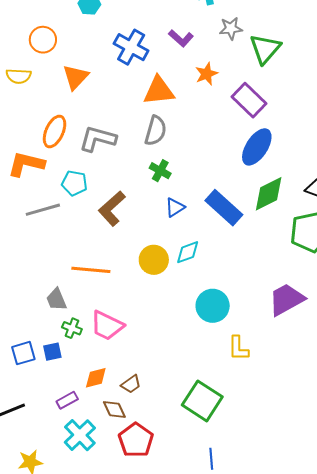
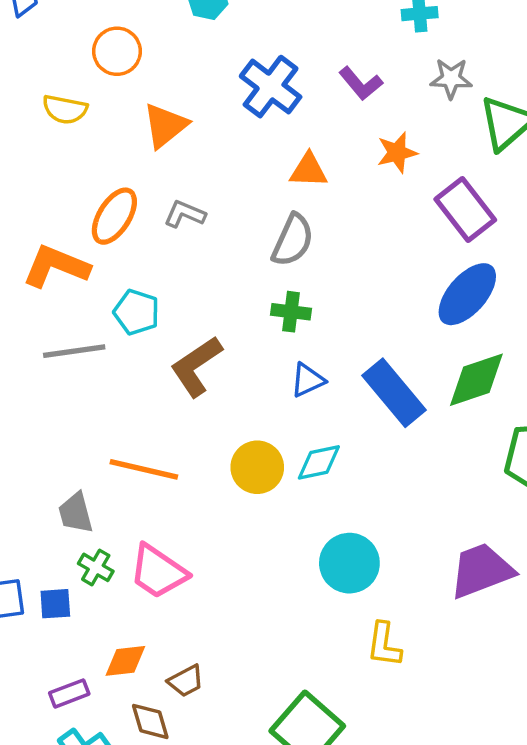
orange triangle: (159, 91) -> (309, 170), size x0.7
gray L-shape: (98, 139) -> (185, 214), moved, size x0.6
green cross: (160, 171) -> (291, 312), turned -30

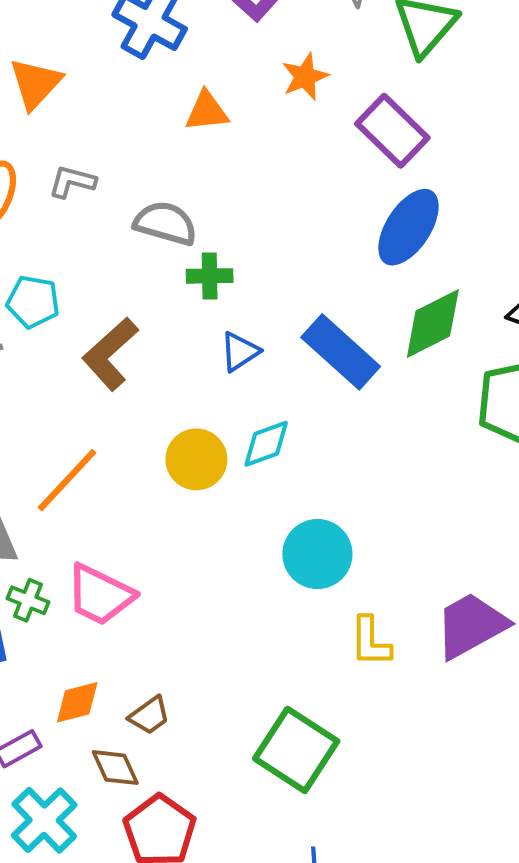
gray semicircle: (293, 240) -> (166, 223), moved, turned -90
orange line: (144, 469) -> (67, 480), turned -52
purple trapezoid: (481, 571) -> (471, 625), moved

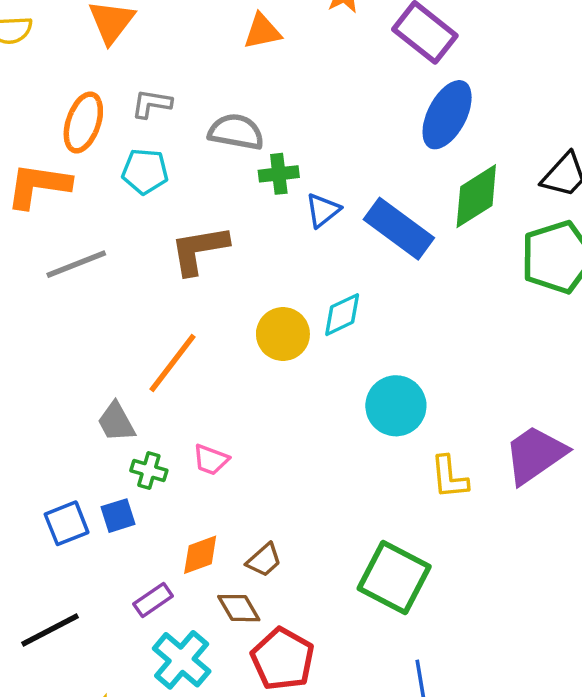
cyan pentagon: (33, 302) -> (145, 171), moved
blue triangle: (240, 352) -> (323, 210), moved
brown L-shape: (110, 354) -> (199, 250), turned 38
pink trapezoid: (100, 595) -> (211, 460), size x0.6

